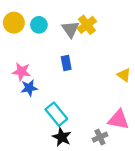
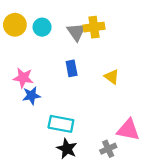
yellow cross: (87, 25) -> (94, 27), turned 30
yellow triangle: (124, 75) -> (112, 77), moved
cyan rectangle: (56, 114) -> (61, 124), turned -40

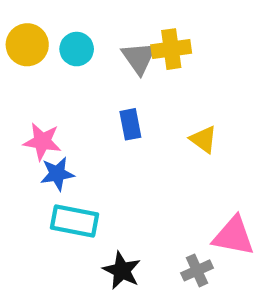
cyan rectangle: (61, 124) -> (74, 221), moved

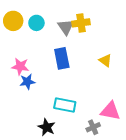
blue rectangle: (130, 124) -> (62, 58), size x1.5
yellow triangle: (203, 139) -> (105, 60), moved
cyan rectangle: (74, 221) -> (65, 105), moved
black star: (122, 270) -> (47, 127), moved

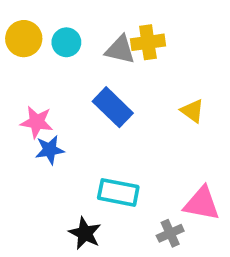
gray triangle: (66, 27) -> (120, 50), turned -42
blue rectangle: (62, 58) -> (113, 107), turned -35

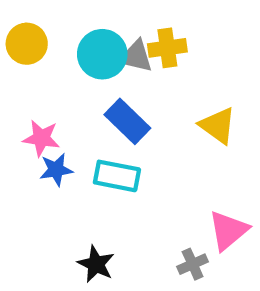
cyan circle: (66, 42) -> (102, 54), moved, size x1.5
yellow triangle: (192, 111) -> (218, 126), size x1.4
cyan rectangle: (118, 192) -> (117, 176), moved
pink triangle: (202, 204) -> (228, 231), turned -51

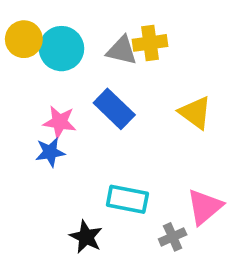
cyan circle: (102, 54) -> (61, 49), moved
pink star: (41, 138) -> (60, 122), moved
cyan rectangle: (117, 176) -> (127, 199), moved

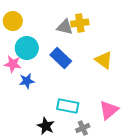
cyan circle: (61, 49) -> (27, 48), moved
pink star: (60, 122) -> (13, 64), moved
gray cross: (173, 237) -> (83, 128), moved

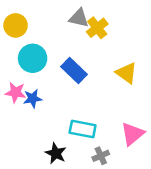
yellow cross: (80, 23) -> (97, 28), turned -30
gray triangle: (65, 27) -> (79, 18), moved
pink star: (13, 64) -> (16, 92), moved

